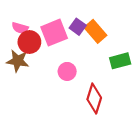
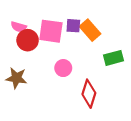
purple square: (78, 27) -> (73, 26), turned -32
pink square: (54, 33) -> (51, 31), turned 30
brown star: (18, 61) -> (16, 78), moved

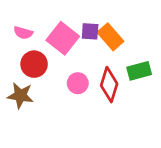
pink square: (51, 31) -> (63, 38), turned 30
red circle: (28, 40) -> (34, 64), moved
red diamond: (89, 94) -> (109, 85), moved

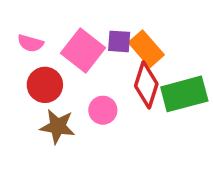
green rectangle: (139, 71) -> (184, 94), size x1.4
red diamond: (109, 85) -> (146, 85), moved
brown star: (20, 95) -> (58, 127), moved

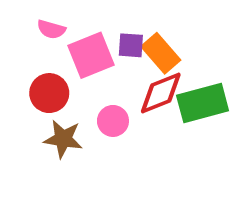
pink semicircle: (30, 43) -> (51, 29), moved
pink square: (83, 50) -> (91, 55), turned 30
red diamond: (146, 85) -> (161, 93), turned 51

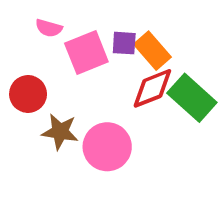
red circle: (49, 93) -> (28, 94), moved
green rectangle: (203, 103) -> (192, 98), turned 57
pink circle: (113, 121) -> (107, 147), moved, size x1.6

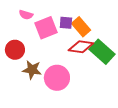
red diamond: (152, 88) -> (81, 47), turned 30

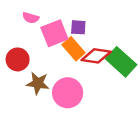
orange rectangle: (81, 27) -> (74, 49), moved

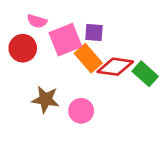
red circle: (18, 59) -> (23, 48), moved
green rectangle: (121, 62) -> (145, 74), size x0.7
pink circle: (68, 93) -> (81, 111), size x0.7

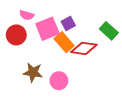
purple square: (94, 33) -> (68, 23), turned -32
green rectangle: (145, 74) -> (109, 31), moved

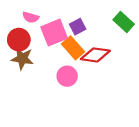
green rectangle: (109, 31) -> (124, 22), moved
brown star: (33, 72) -> (22, 58), moved
pink circle: (59, 81) -> (67, 76), moved

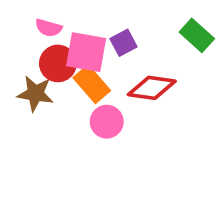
pink square: (54, 33) -> (86, 52), turned 32
red circle: (19, 40) -> (58, 63), moved
orange rectangle: (73, 48) -> (92, 84), moved

